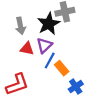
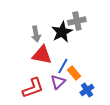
purple triangle: (44, 45) -> (58, 82), moved
red triangle: (27, 49) -> (42, 55), size x1.5

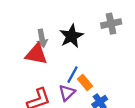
gray cross: (77, 21) -> (111, 24), moved
red triangle: (42, 55) -> (36, 54), moved

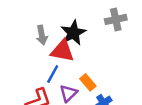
red triangle: (36, 54) -> (62, 51), moved
blue line: (73, 75) -> (53, 74), moved

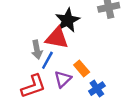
gray arrow: (42, 35) -> (37, 50), moved

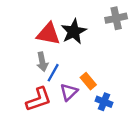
red triangle: (57, 38) -> (48, 34), moved
blue cross: (97, 89) -> (104, 102), turned -35

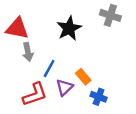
gray cross: (116, 18) -> (110, 15), turned 30
red triangle: (48, 34) -> (17, 28), moved
gray arrow: (42, 62) -> (28, 52), moved

